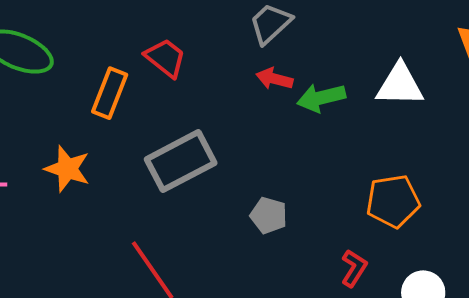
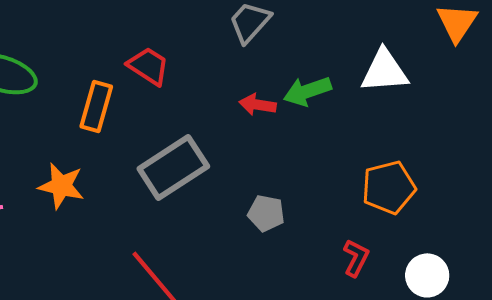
red arrow: (274, 79) -> (258, 105), moved

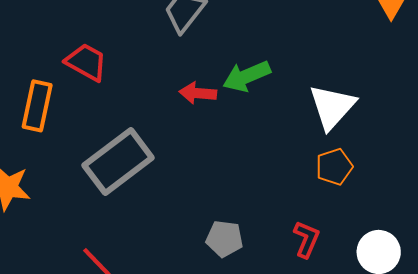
white triangle: (384, 71) -> (332, 107), moved, turned -40
orange pentagon: (389, 187) -> (334, 167), size x0.7
gray pentagon: (266, 213) -> (224, 239), moved

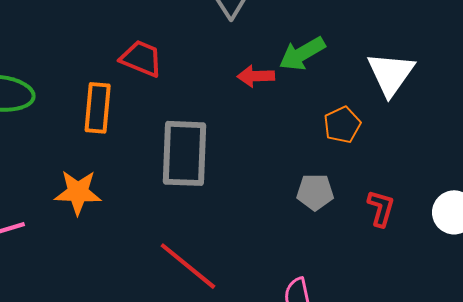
gray rectangle: (118, 162) -> (185, 153), turned -44
orange pentagon: (334, 167) -> (342, 125), moved
gray pentagon: (224, 239) -> (315, 192), moved

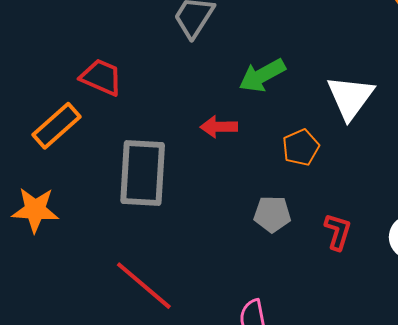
red arrow: (256, 76) -> (219, 127), moved
orange rectangle: (98, 108) -> (57, 126), turned 42

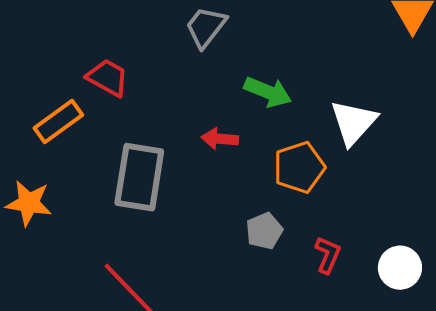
green arrow: (262, 75) -> (268, 92), turned -135
orange pentagon: (301, 147) -> (299, 167), size x1.4
gray pentagon: (272, 214) -> (264, 231), turned -30

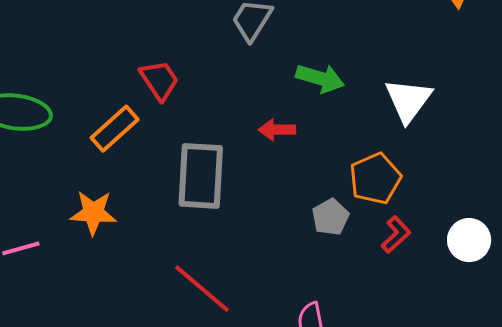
red trapezoid: (108, 78) -> (159, 80), turned 33
orange pentagon: (299, 167) -> (375, 179), moved
red L-shape: (328, 255) -> (396, 235), turned 30

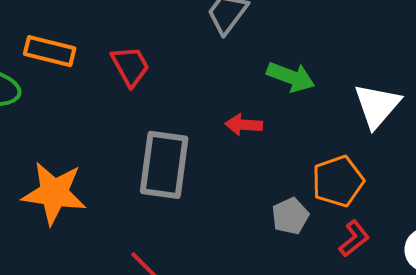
orange rectangle: (115, 129) -> (50, 51), moved, turned 51
orange star: (93, 213) -> (54, 193), size x1.4

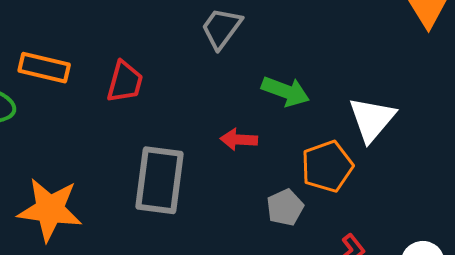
red trapezoid: (130, 66) -> (125, 82), turned 45
orange pentagon: (338, 181) -> (327, 166), moved
gray pentagon: (290, 216) -> (285, 207), moved

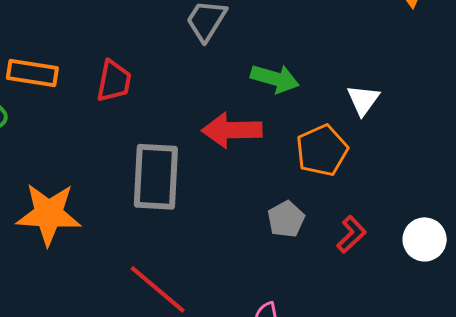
white triangle: (372, 119) -> (363, 100), size x0.7
red arrow: (239, 140) -> (232, 130), size x1.6
gray pentagon: (285, 207) -> (286, 219), moved

